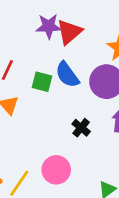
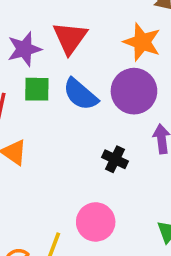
purple star: (49, 26) -> (24, 49), moved
green square: (42, 82) -> (37, 89), moved

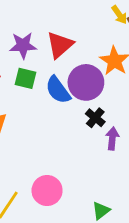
purple circle: (134, 91) -> (86, 82), moved
black cross: (115, 159) -> (95, 118), moved

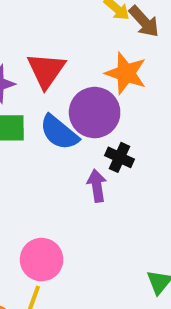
purple arrow: (112, 138) -> (97, 186), moved
pink circle: (47, 191) -> (42, 260), moved

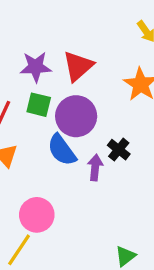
purple circle: (95, 113) -> (76, 116), moved
blue semicircle: (59, 132) -> (62, 150), moved

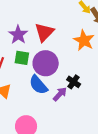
purple star: (36, 67) -> (18, 35), turned -30
purple arrow: (95, 168) -> (60, 94), turned 42

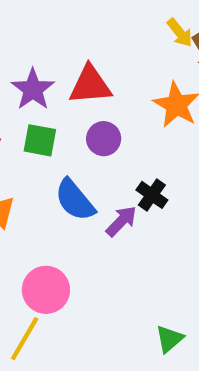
red triangle: (44, 32) -> (90, 85), turned 40
purple circle: (46, 63) -> (104, 139), moved, size x0.6

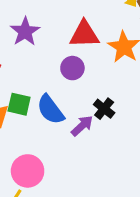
red triangle: (90, 85) -> (84, 34), moved
green square: (40, 140) -> (19, 104), moved

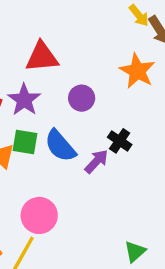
purple star: (25, 32) -> (24, 100), moved
red triangle: (84, 34) -> (42, 57), moved

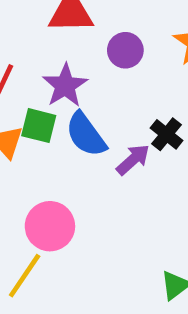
purple circle: (82, 98) -> (125, 50), moved
purple star: (24, 100) -> (65, 86), moved

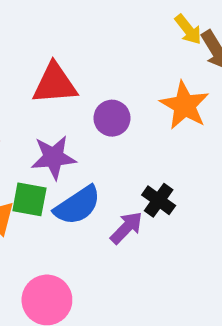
purple star: (65, 86) -> (54, 157), turned 30
blue semicircle: (86, 135) -> (77, 205), turned -84

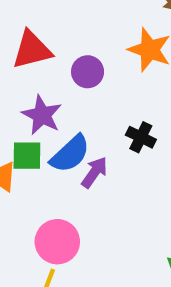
purple star: (54, 157) -> (42, 115), turned -30
purple arrow: (126, 228) -> (94, 172), moved

